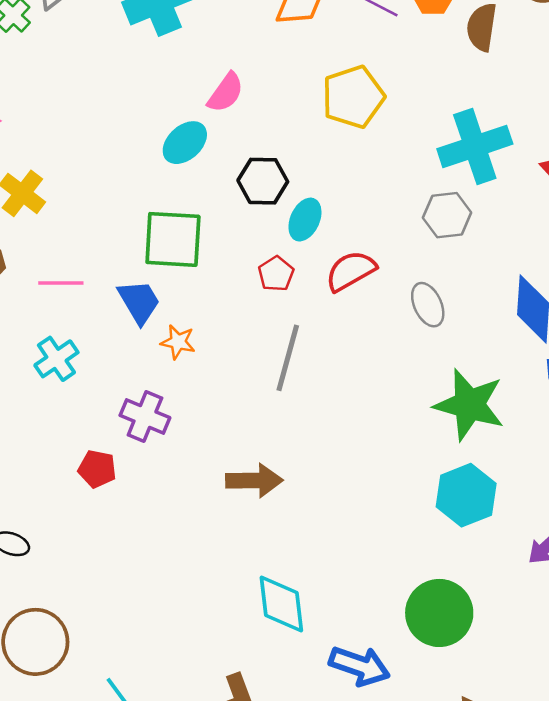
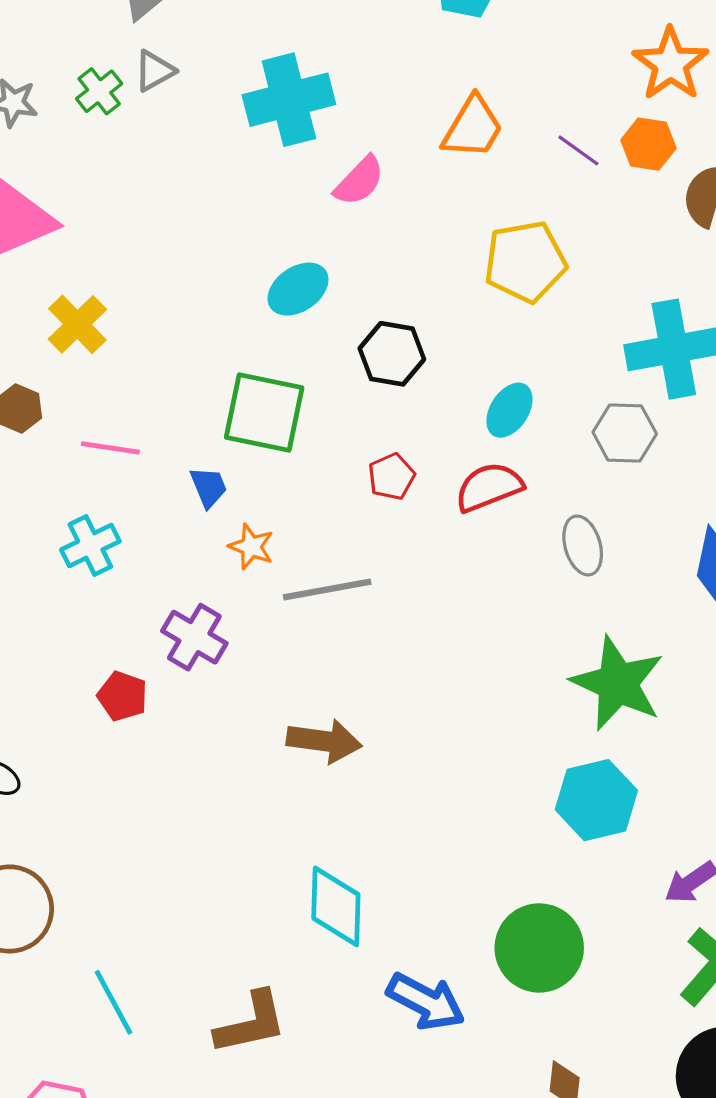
pink semicircle: (226, 93) -> (359, 181), moved
cyan ellipse: (305, 220) -> (509, 410), moved
blue trapezoid: (139, 302) -> (209, 487), size x0.7
gray line: (288, 358) -> (327, 590), moved, turned 56

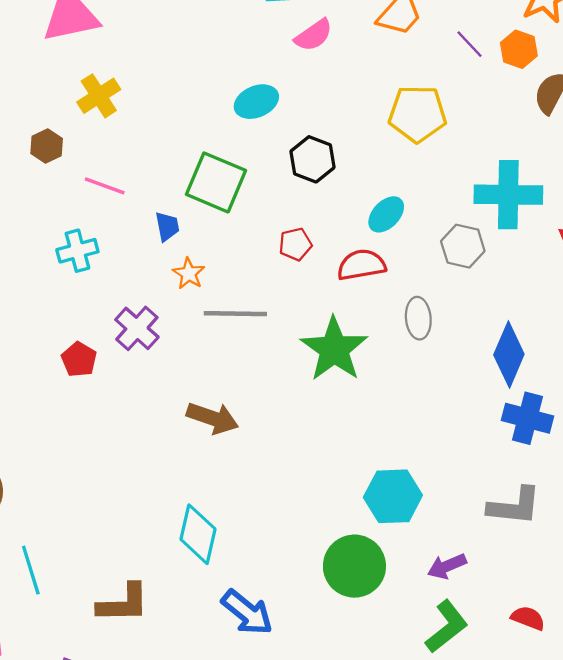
green star: (618, 683) -> (334, 349), moved
green circle: (539, 948) -> (354, 566), moved

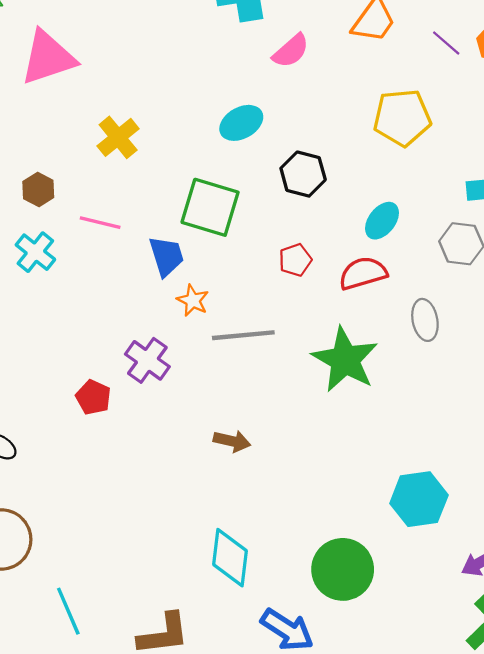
yellow cross: (99, 96) -> (118, 137), moved
blue trapezoid: (167, 226) -> (166, 256), size x1.4
cyan cross: (77, 251) -> (35, 252), moved, turned -30
brown arrow: (213, 418) -> (232, 441), size x0.7
green circle: (354, 566) -> (343, 569), moved

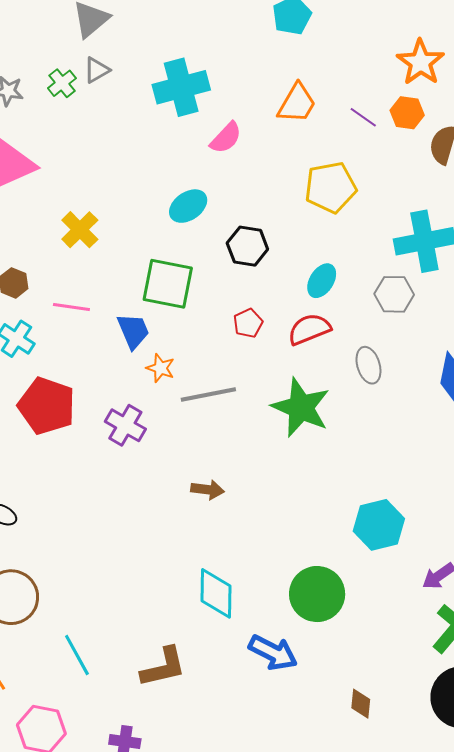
red pentagon: (93, 397) -> (47, 406), moved, size x1.8

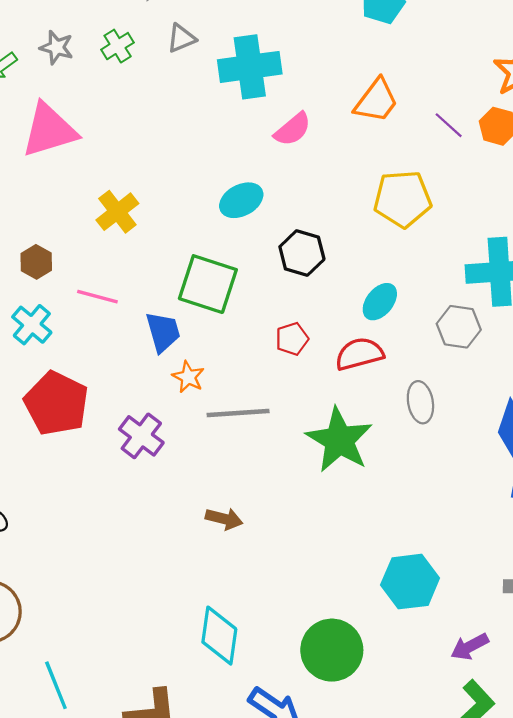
gray triangle: (97, 70) -> (181, 38), moved

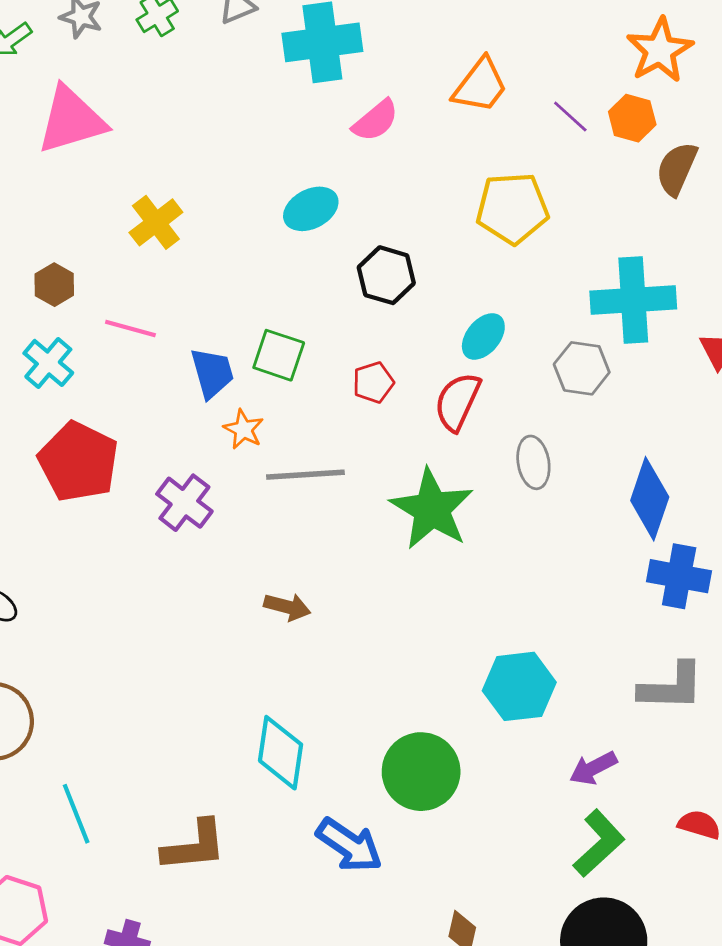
green square: (208, 284) -> (279, 355), moved, size x0.7
red semicircle: (359, 354) -> (457, 402), turned -51

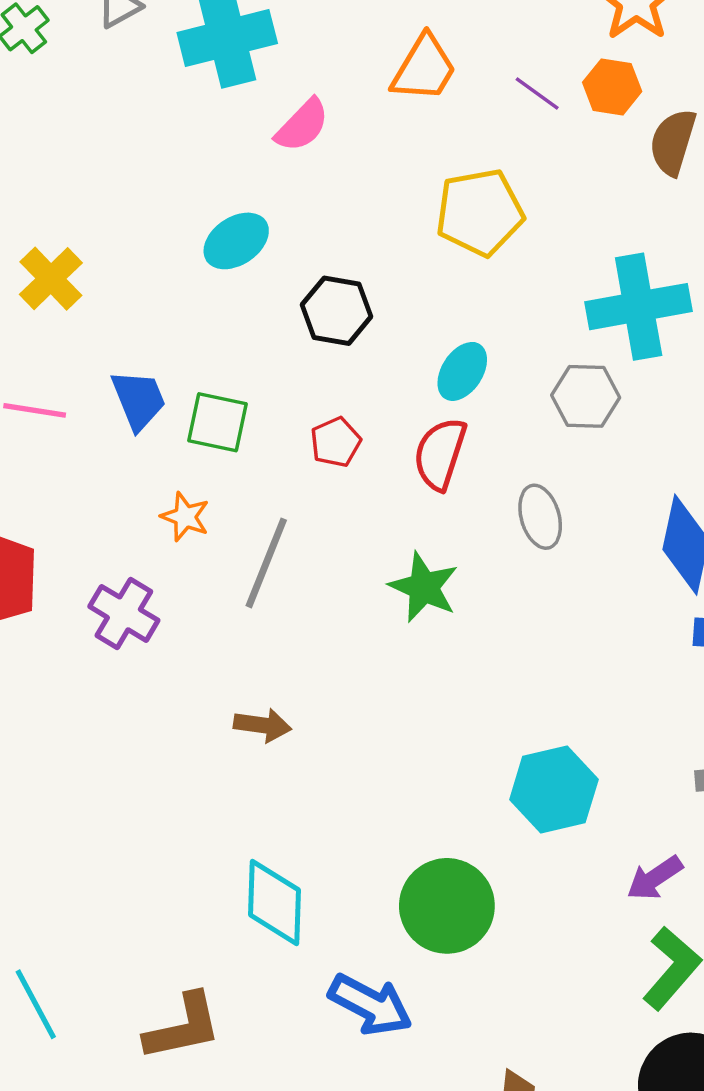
blue trapezoid: (212, 373) -> (139, 400), moved
gray line: (305, 475) -> (266, 563), turned -58
green star: (432, 509) -> (424, 587), size x0.7

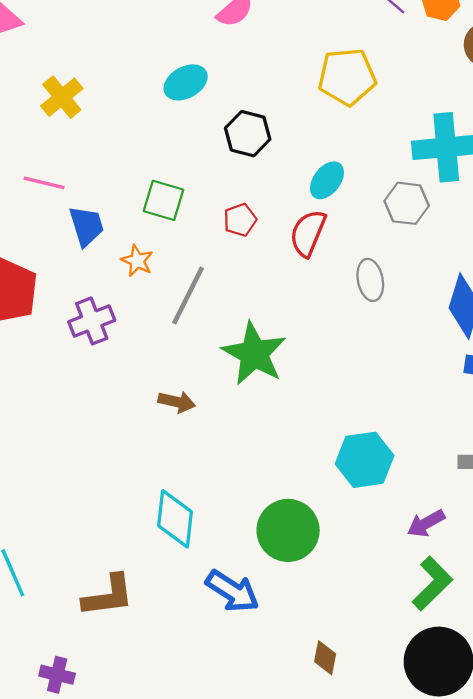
blue trapezoid: (139, 400) -> (86, 226), moved
green star: (424, 587) -> (254, 354), moved, size x1.4
purple cross: (124, 613) -> (92, 321), turned 33

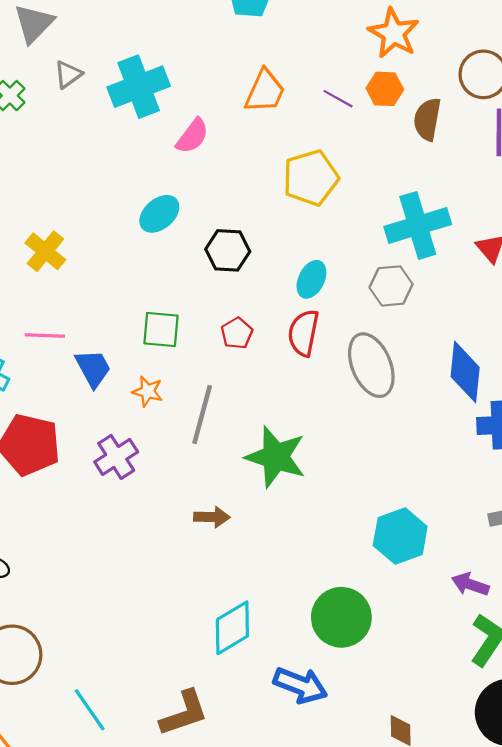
gray ellipse: (370, 280) -> (371, 365), size x1.6
cyan diamond: (175, 519) -> (232, 628), turned 64
purple arrow: (426, 523) -> (470, 584), turned 60

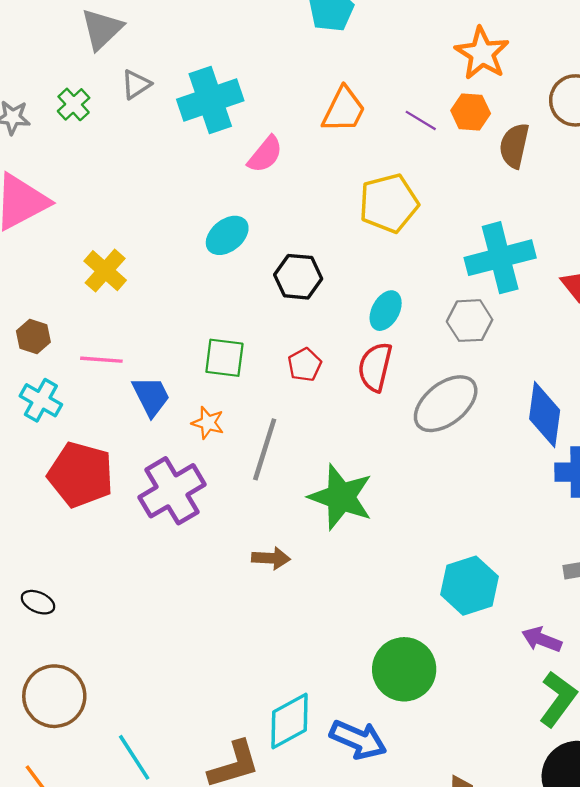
gray ellipse: (371, 365) -> (446, 404), turned 72
purple cross: (116, 457) -> (172, 491), size x1.4
cyan diamond: (232, 628) -> (289, 721), moved

